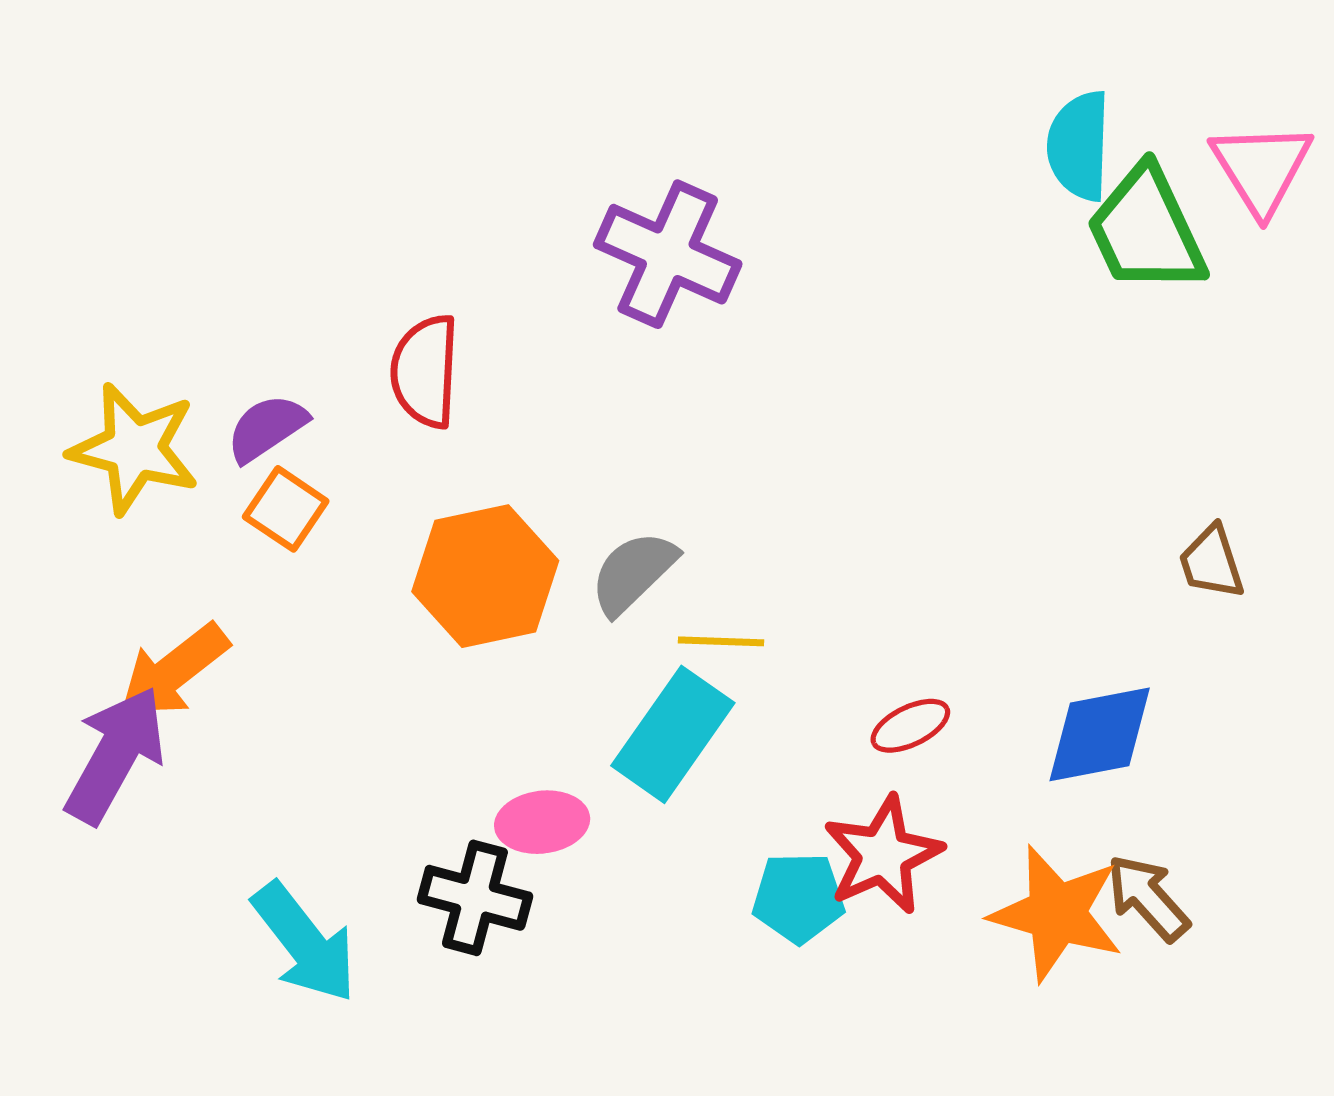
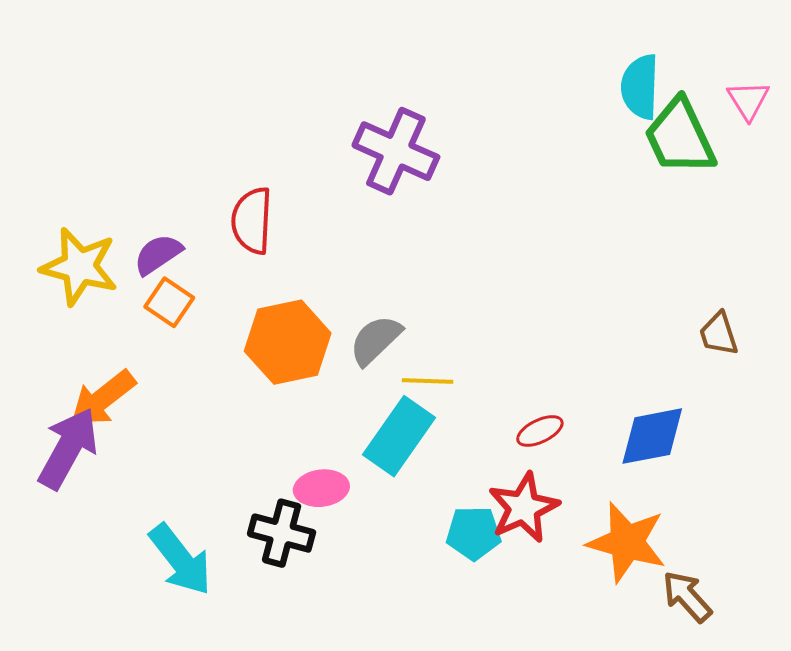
pink triangle: (1261, 168) -> (748, 100), size x0.7
brown arrow: (1148, 898) -> (687, 596), moved

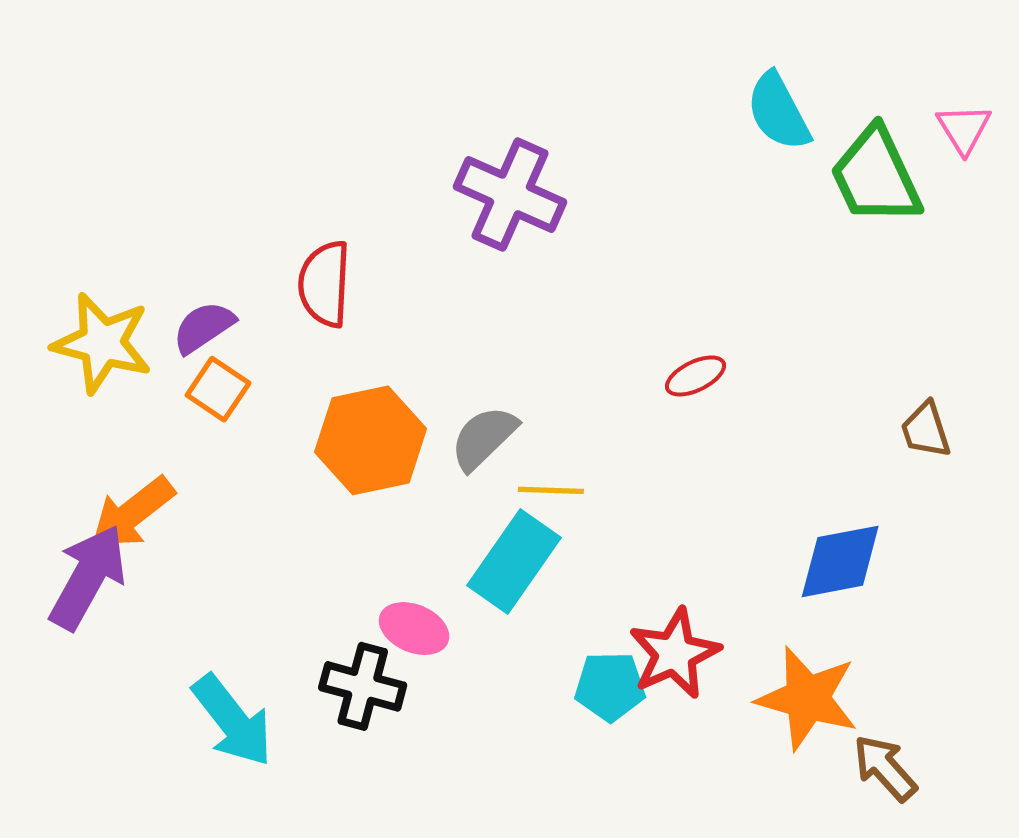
cyan semicircle: (640, 87) -> (778, 112), moved, turned -30
red ellipse: (540, 431) -> (696, 376), moved
pink ellipse: (321, 488) -> (414, 629), turned 30

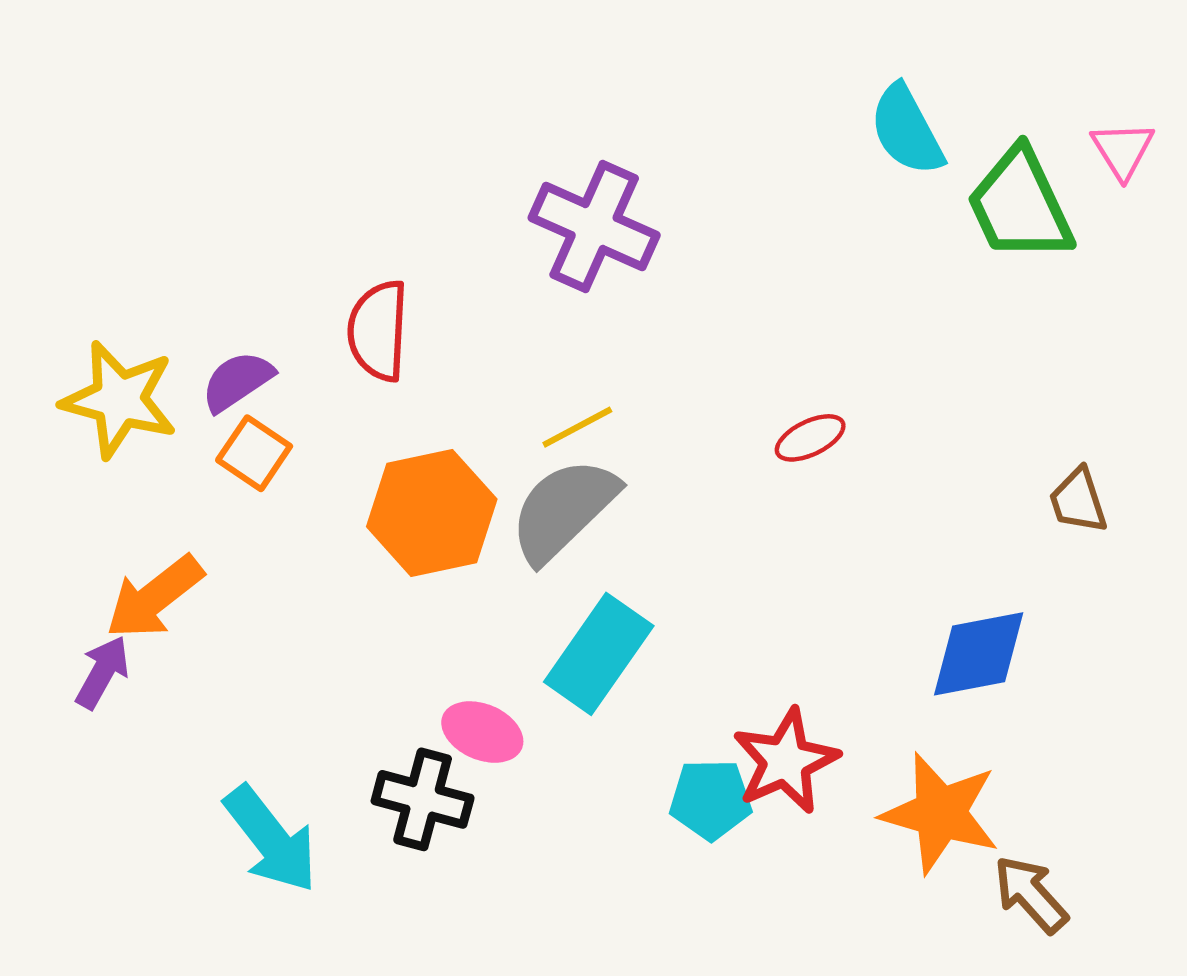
gray semicircle: (484, 438) -> (563, 510), size x1.4
yellow line: (551, 490) -> (577, 427), moved, turned -30
purple arrow: (88, 577) -> (102, 672), size x0.6

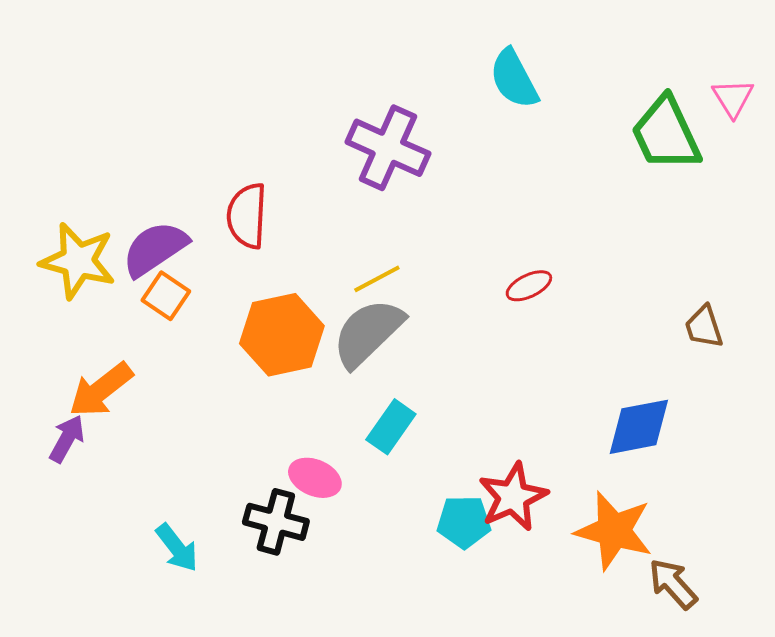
cyan semicircle: (907, 130) -> (514, 79), moved
purple semicircle: (237, 381) -> (155, 249), size x1.4
cyan rectangle: (599, 654) -> (391, 427), size x0.7
cyan arrow: (271, 839) -> (177, 548), size x0.7

